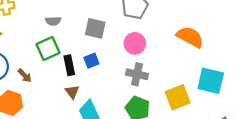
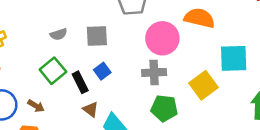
gray semicircle: (53, 21) -> (59, 34), moved
pink circle: (135, 43) -> (162, 38), moved, size x1.4

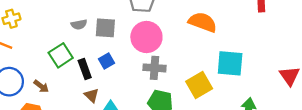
gray semicircle: (59, 34) -> (79, 24), moved
pink circle: (162, 38) -> (146, 37), moved

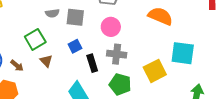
pink circle: (146, 37) -> (111, 27), size x0.7
black rectangle: (85, 69) -> (92, 63), moved
brown triangle: (92, 95) -> (46, 61), moved

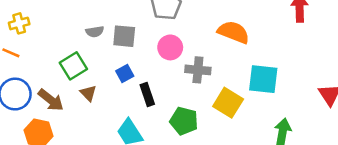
gray cross: (117, 54) -> (198, 70), moved
brown arrow: (17, 66) -> (51, 100), size x1.5
yellow square: (155, 71) -> (228, 103), turned -30

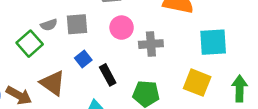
green square: (73, 66) -> (30, 44), moved
brown triangle: (88, 93) -> (53, 83), size x1.6
yellow square: (228, 103) -> (197, 83), moved

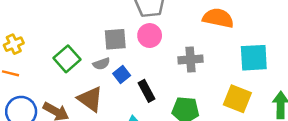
gray semicircle: (49, 25) -> (101, 64), moved
pink circle: (122, 28) -> (150, 36), moved

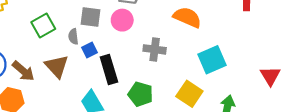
cyan square: (254, 58) -> (212, 60), turned -32
gray semicircle: (101, 64) -> (73, 36), turned 91
black rectangle: (146, 91) -> (109, 69), size x1.4

